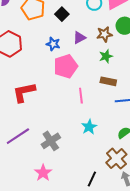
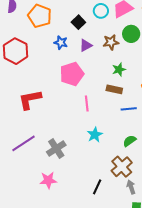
black square: (62, 14) -> (78, 22), moved
blue star: (53, 44) -> (61, 43), moved
green star: (106, 56) -> (119, 70), moved
pink star: (43, 173) -> (48, 180), turned 30

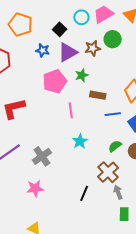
purple triangle: (86, 45) -> (68, 52), size x1.5
green star: (119, 70) -> (82, 75), moved

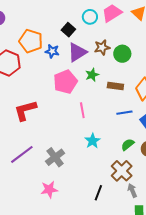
orange pentagon: (20, 24) -> (31, 41), moved
green circle: (113, 39) -> (122, 54), moved
brown rectangle: (98, 95) -> (115, 86), moved

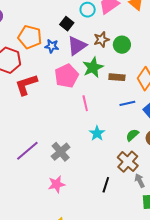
green star: (92, 75) -> (93, 67), size x1.5
red L-shape: (25, 110) -> (26, 85), moved

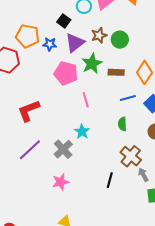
pink pentagon: (67, 76) -> (66, 73), turned -30
red L-shape: (26, 85) -> (29, 111), moved
cyan star: (97, 133) -> (82, 132), moved
green semicircle: (132, 135) -> (122, 124), moved, turned -48

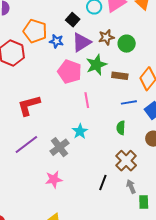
gray arrow: (143, 175) -> (131, 186), moved

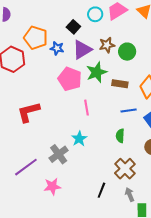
purple line: (26, 144) -> (26, 167), moved

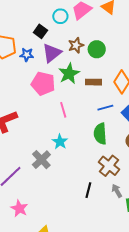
green semicircle: (120, 136) -> (100, 134), size x1.5
pink star: (52, 186) -> (19, 208), moved, turned -30

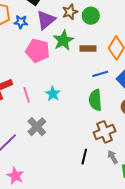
pink line: (63, 110) -> (27, 95), moved
cyan star: (60, 142) -> (53, 94), moved
brown cross: (109, 166) -> (105, 132), turned 30

